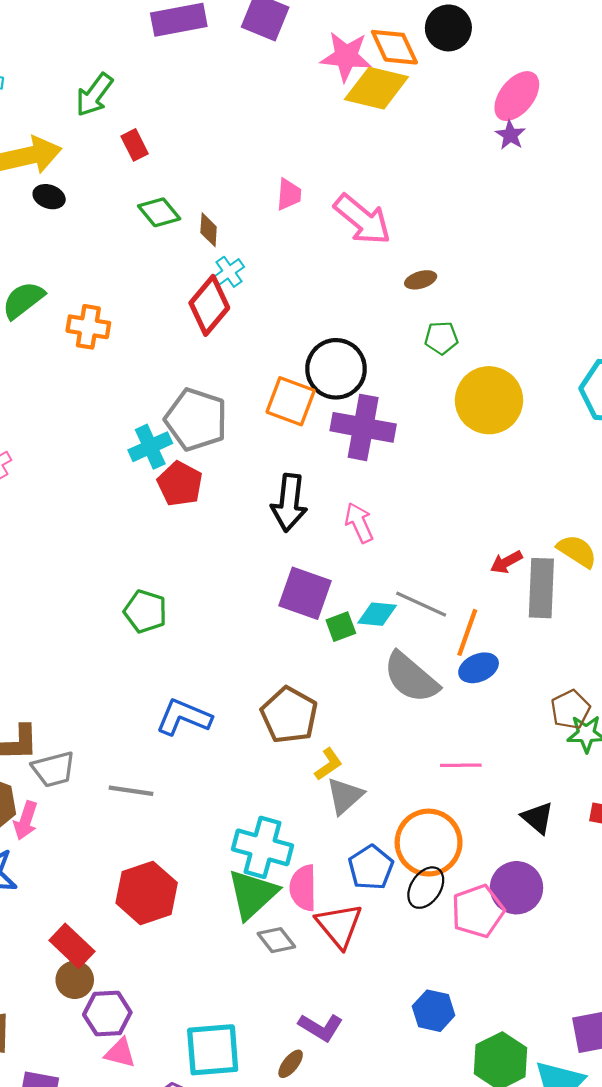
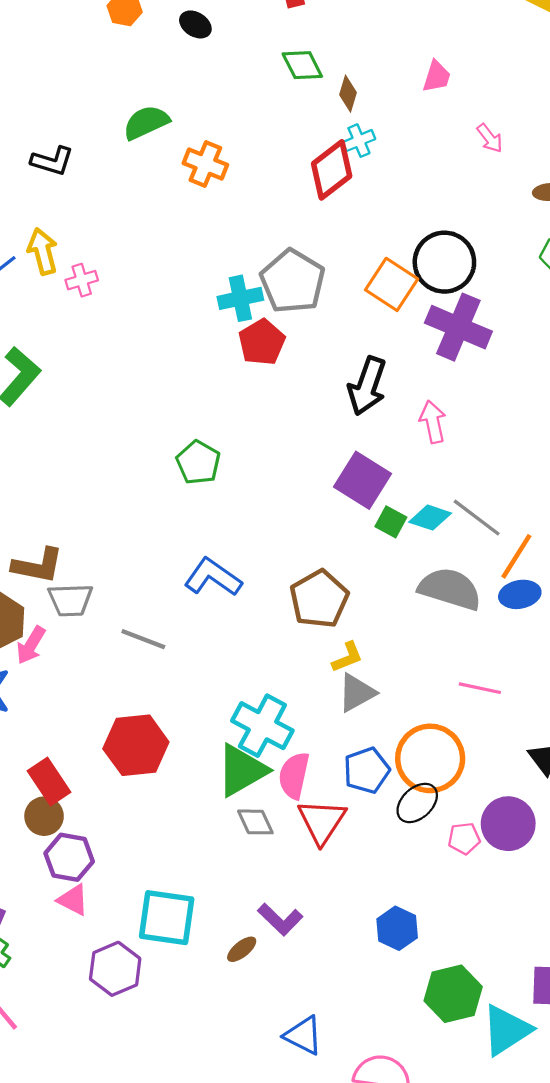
pink arrow: (362, 219) -> (490, 138), moved, size x0.5
green square: (341, 627) -> (391, 522), turned 36
gray semicircle: (411, 678) -> (450, 589), turned 144
pink pentagon: (478, 911) -> (464, 838), size x0.6

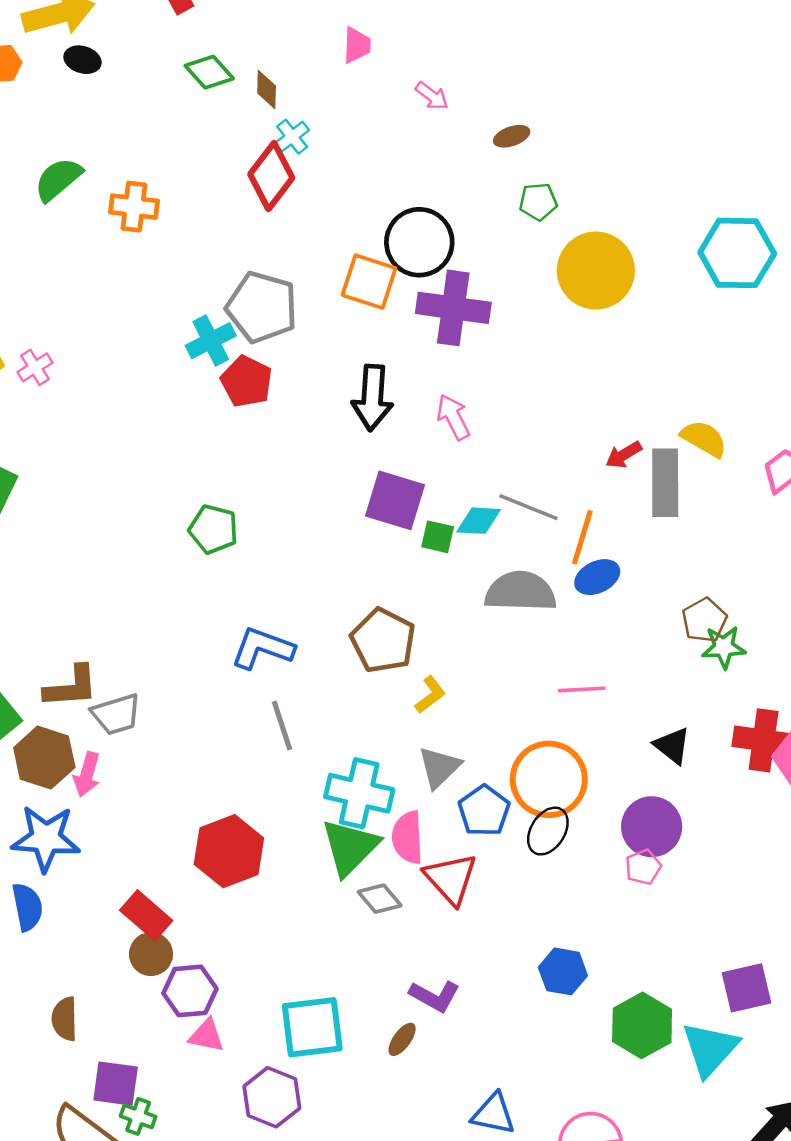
gray line: (143, 639) -> (282, 726), moved, turned 66
gray triangle: (357, 693) -> (439, 767), moved
pink pentagon: (464, 838) -> (643, 867), moved

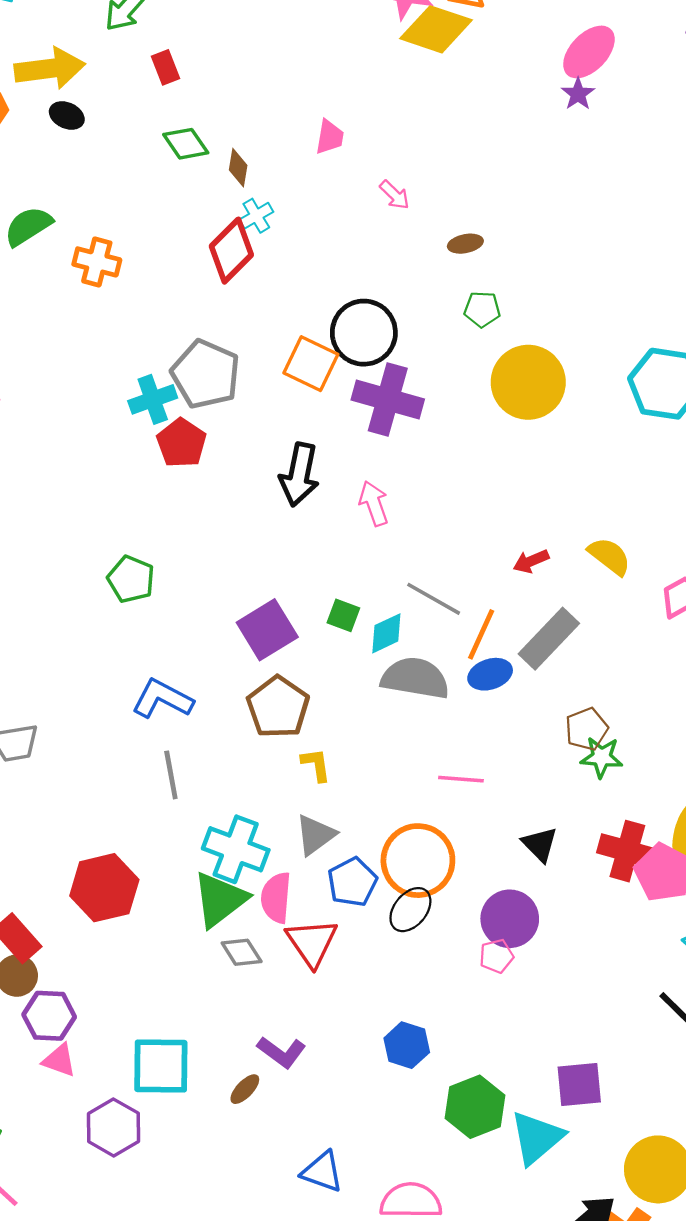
gray rectangle: (665, 483) -> (549, 639), moved, turned 36
purple square: (395, 500) -> (267, 630), moved, turned 34
cyan diamond: (479, 521) -> (386, 633), moved, turned -36
yellow L-shape: (430, 695) -> (316, 765), turned -69

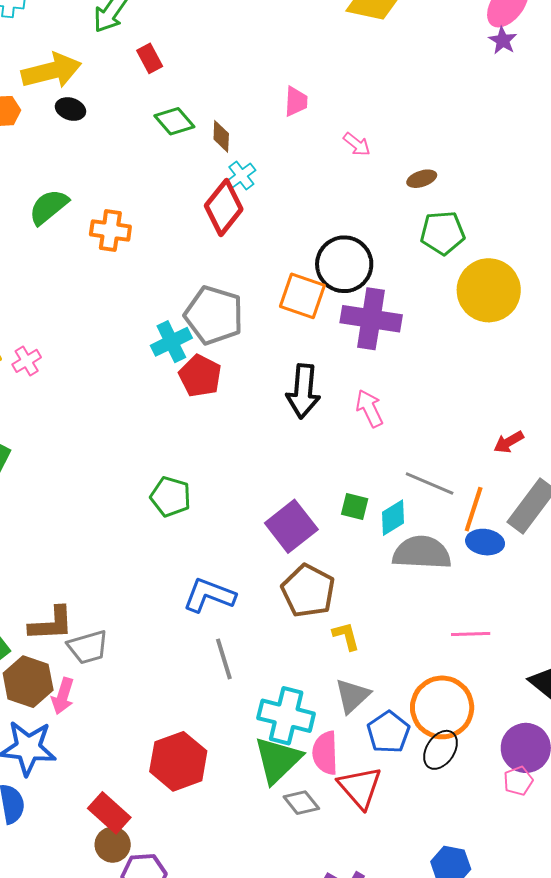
green pentagon: (482, 309) -> (442, 233), size x1.4
blue ellipse: (490, 674) -> (485, 542), turned 33

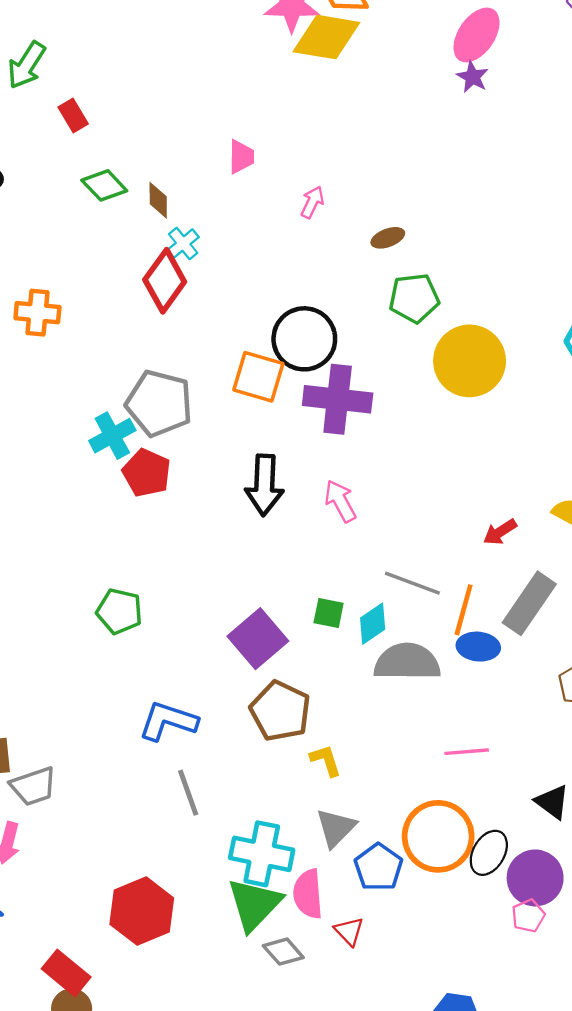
pink arrow: (357, 144) -> (312, 202), turned -100
black ellipse: (441, 750) -> (489, 853), moved
red triangle: (360, 787) -> (349, 931), size x0.6

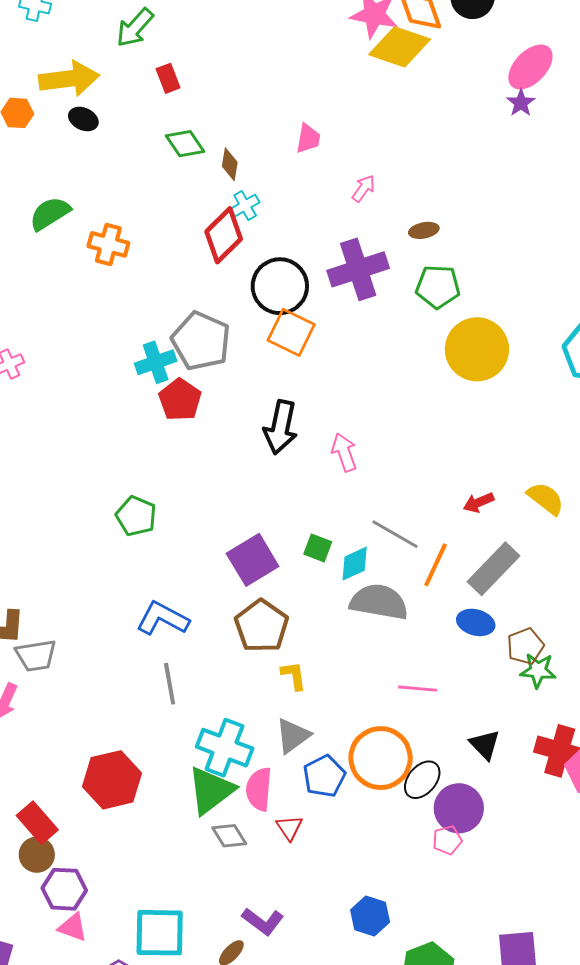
black circle: (304, 339) -> (280, 286), moved
purple cross: (338, 399) -> (358, 269), moved, turned -34
blue ellipse: (478, 647) -> (476, 622), moved

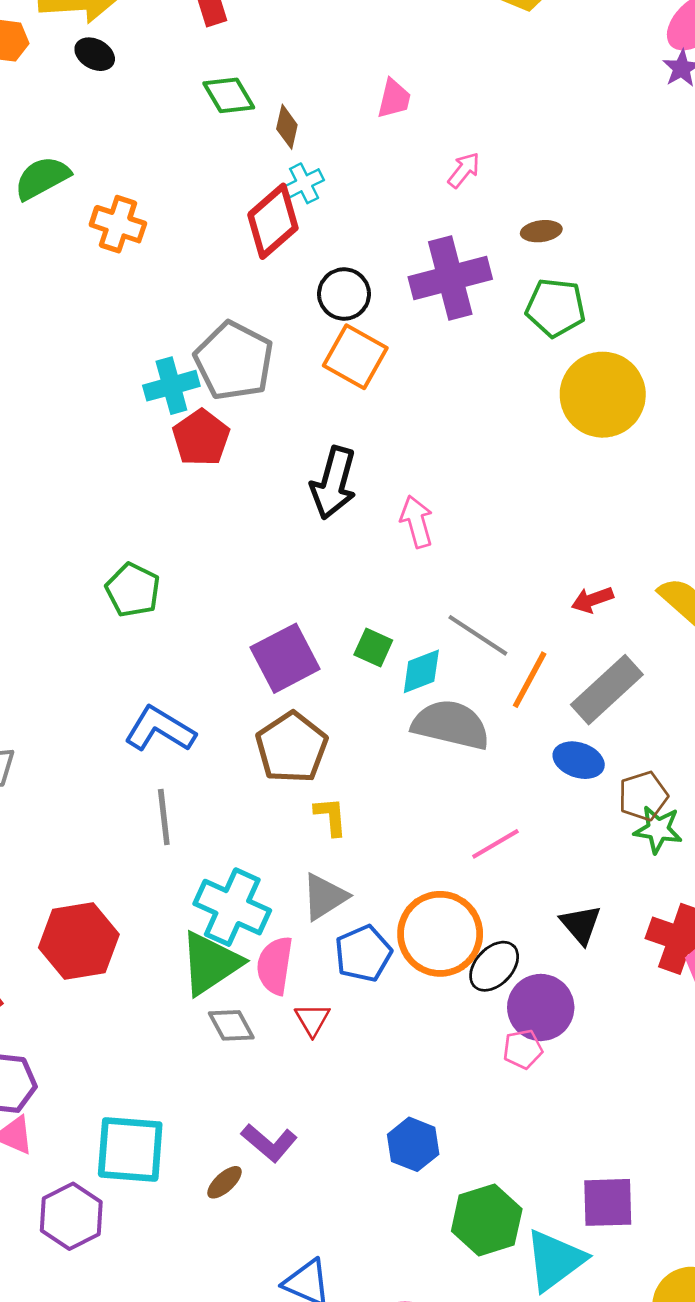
black circle: (280, 286) -> (344, 294), size x0.7
pink line: (418, 689) -> (495, 844), turned -39

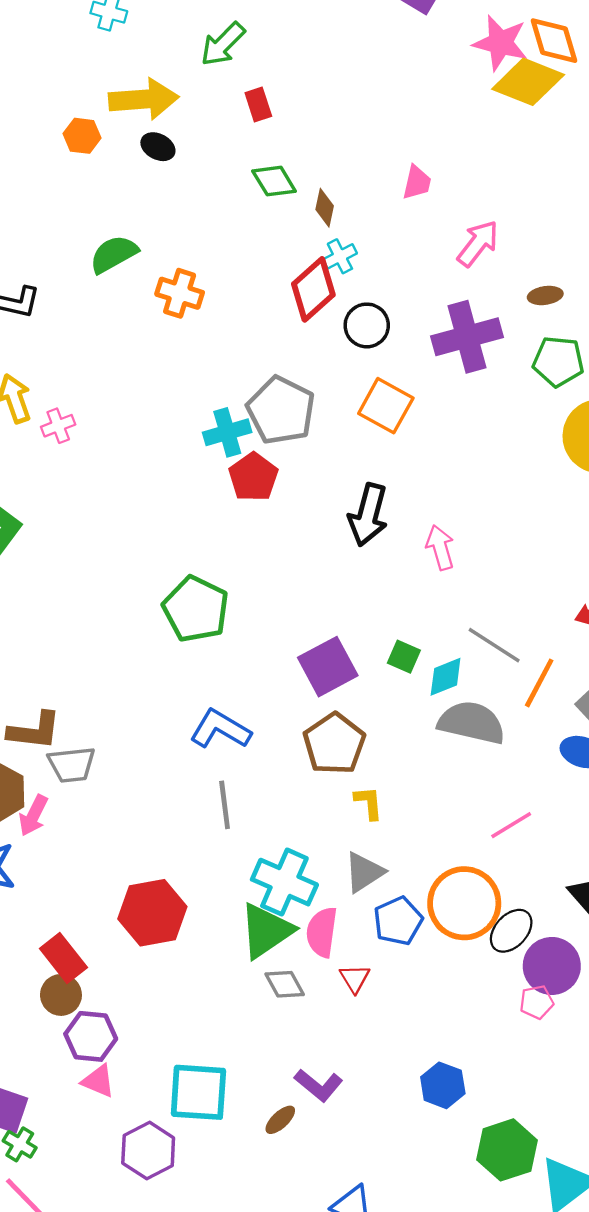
pink arrow: (464, 170) -> (478, 243), size x1.5
black circle: (344, 294) -> (367, 325), moved
green pentagon: (133, 590) -> (196, 609), size x1.4

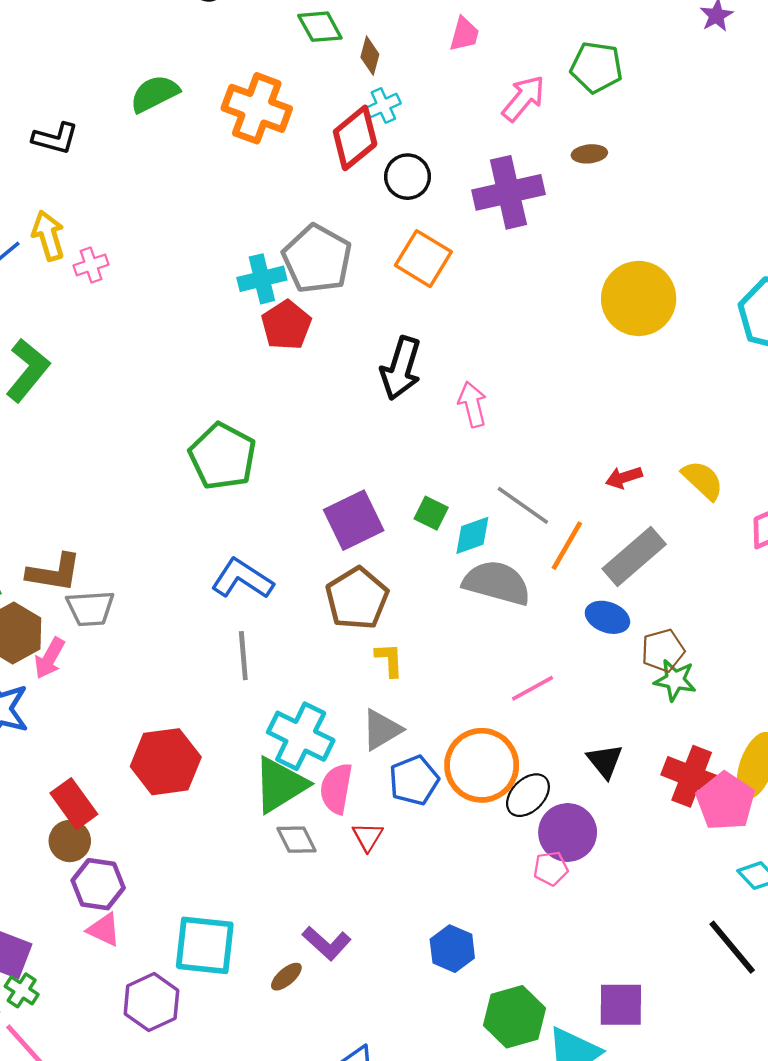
orange cross: (180, 293) -> (257, 108), moved, size x1.4
green pentagon: (558, 361) -> (596, 67), moved

